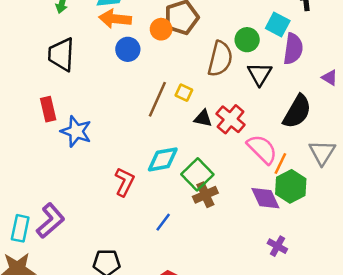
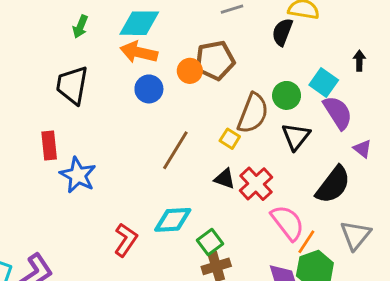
purple semicircle: (293, 49) -> (338, 113), turned -48
purple triangle: (330, 78) -> (362, 149), moved
yellow square: (184, 93) -> (230, 139), moved
green square: (197, 174) -> (210, 242), size x0.7

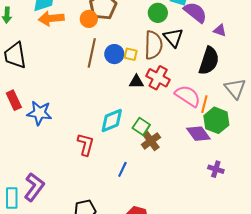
blue circle: (149, 89) -> (114, 54), moved
brown semicircle: (253, 113) -> (153, 45), moved
brown line: (175, 150) -> (92, 53), moved

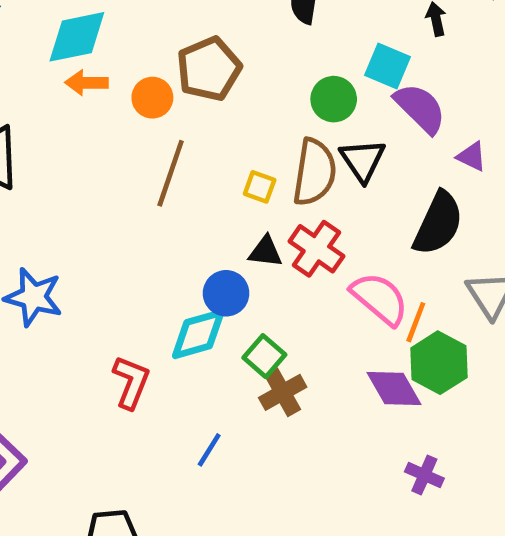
orange arrow: (51, 18) -> (87, 83), size x0.7
orange circle: (89, 19) -> (152, 98), moved
blue circle: (114, 54) -> (226, 293), moved

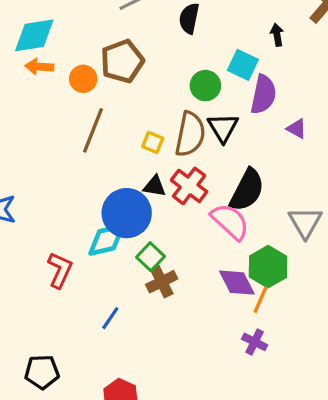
purple semicircle: (420, 108) -> (263, 94), turned 54
black semicircle: (438, 223) -> (247, 190), moved
blue circle: (226, 293) -> (127, 213), size x1.6
orange line: (416, 322) -> (260, 300), moved

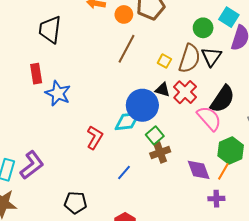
purple diamond: (237, 283) -> (199, 170), moved
purple cross: (255, 342) -> (216, 199), turned -35

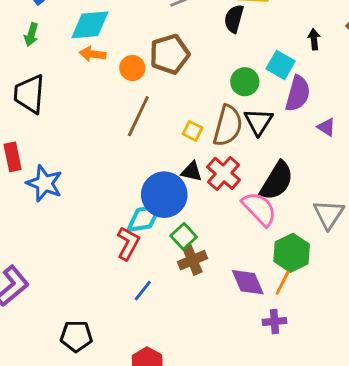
red L-shape: (95, 137) -> (128, 243), moved

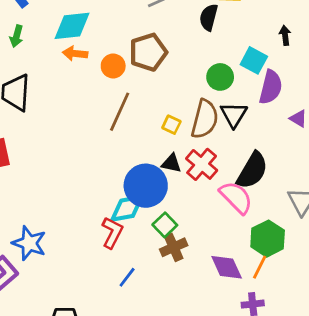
blue star: (44, 183) -> (29, 243), moved

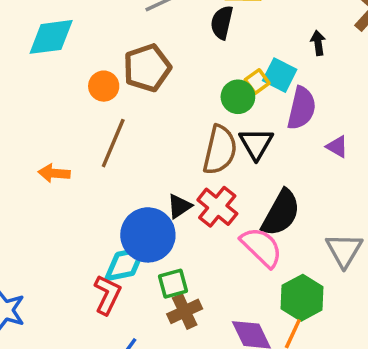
orange arrow: (75, 54) -> (54, 173), moved
yellow square: (171, 125) -> (257, 82), moved, turned 30
black triangle: (171, 163) -> (179, 206), turned -45
green square: (165, 225) -> (173, 284), turned 30

